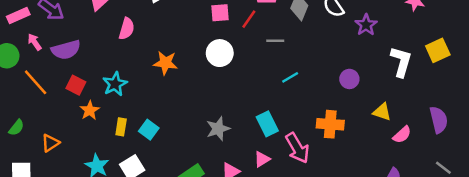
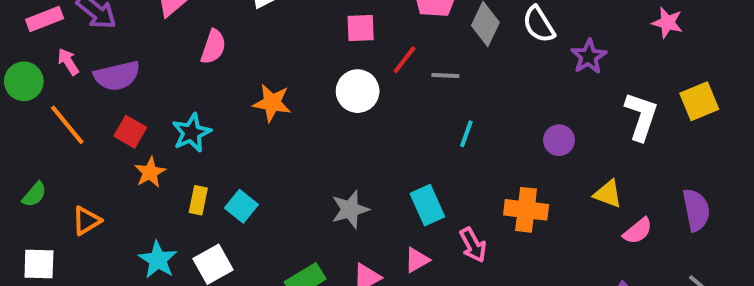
red line: (249, 19) -> (405, 60), moved
cyan line: (290, 77) -> (466, 134), turned -42
pink arrow: (297, 148) -> (473, 245), size x0.7

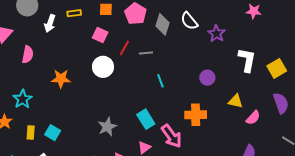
pink square: (361, 28) -> (100, 35), turned 35
yellow square: (699, 101) -> (277, 68), moved
cyan line: (466, 134) -> (160, 81), turned -32
pink arrow: (473, 245) -> (171, 136), size x1.4

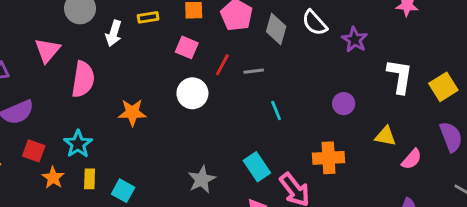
pink semicircle: (28, 54) -> (83, 79), size x1.4
yellow rectangle: (31, 133) -> (90, 179), moved

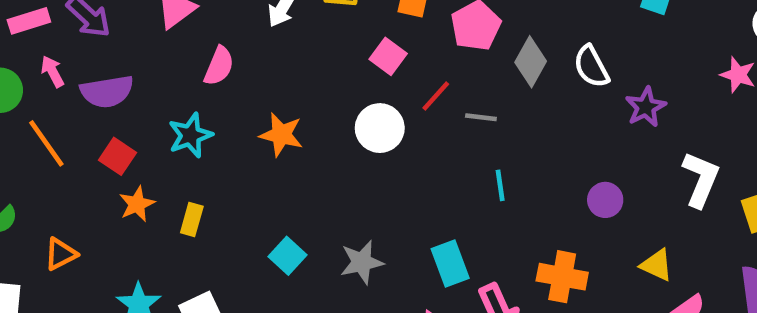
pink semicircle: (83, 79) -> (219, 66), size x0.7
cyan star: (78, 144) -> (190, 135), moved
cyan square: (123, 191) -> (288, 256), moved

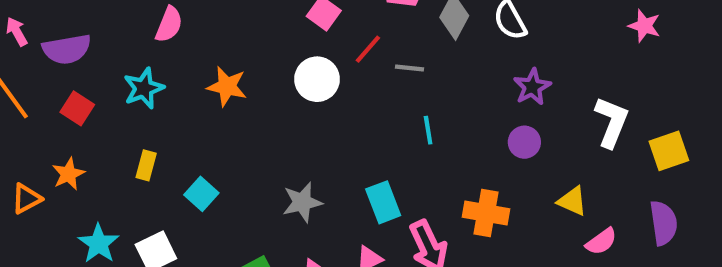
purple star: (646, 107) -> (532, 87), moved
orange star: (137, 204) -> (68, 174), moved
cyan square: (288, 256) -> (201, 194), moved

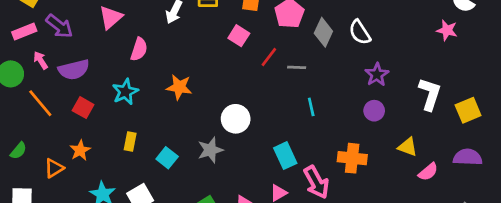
white circle: (317, 79) -> (236, 119), moved
gray star: (302, 202) -> (210, 150), moved
purple semicircle: (663, 223) -> (468, 157), turned -76

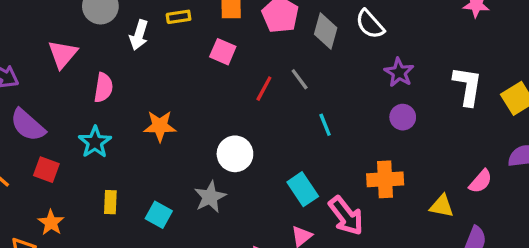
red line: (269, 57) -> (264, 89), moved
gray line: (297, 67) -> (300, 79), turned 60
purple semicircle: (74, 70) -> (28, 125), turned 64
yellow triangle: (408, 147) -> (442, 206), moved

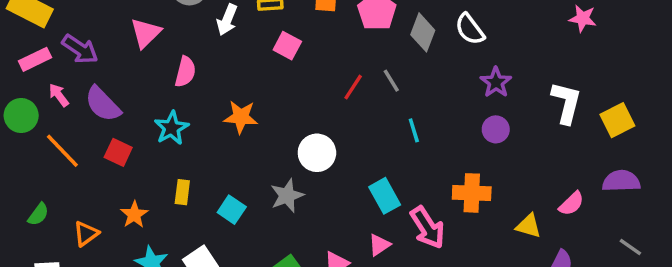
pink square: (223, 52) -> (287, 46), moved
orange star: (51, 223) -> (134, 215), moved

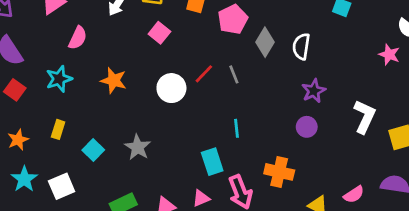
white semicircle: (470, 29) -> (301, 46), turned 35
cyan line: (414, 130) -> (237, 128), moved
white circle: (317, 153) -> (171, 88), moved
gray star: (287, 196) -> (138, 147), turned -30

